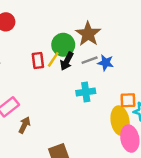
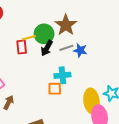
yellow line: (53, 59) -> (29, 38), moved, turned 40
orange square: (128, 100) -> (55, 89), moved

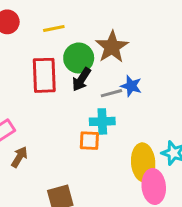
yellow line: (29, 38) -> (54, 29), moved
red rectangle: (22, 47) -> (44, 75), size x1.6
gray line: (66, 48) -> (111, 93), moved

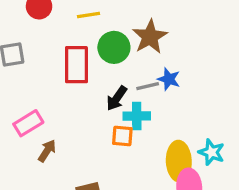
black arrow: (81, 79) -> (117, 98), moved

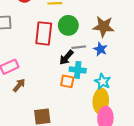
brown star: (150, 37) -> (104, 27), moved, turned 30
gray line: (148, 86) -> (79, 47), moved
cyan star: (211, 152) -> (103, 82), moved

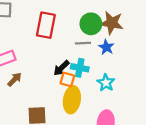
green circle: (68, 25) -> (91, 24), moved
black arrow: (66, 57) -> (61, 68), moved
yellow ellipse: (101, 101) -> (72, 100), moved

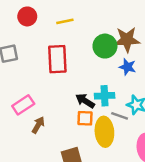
gray line: (83, 43) -> (120, 116), moved, turned 35
black arrow: (61, 68) -> (85, 101), turned 90
orange square: (67, 79) -> (85, 118), moved

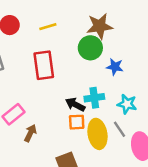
brown star: (127, 40) -> (100, 26), moved
gray line: (120, 116) -> (120, 129), moved, turned 42

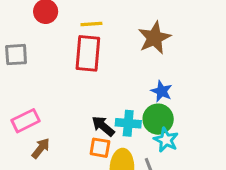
brown star: (100, 26) -> (154, 38), turned -30
green circle: (90, 48) -> (158, 119), moved
red rectangle: (44, 65) -> (88, 53), moved

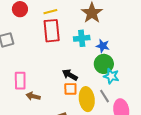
pink rectangle: (26, 121) -> (20, 81), turned -54
cyan cross: (128, 123) -> (82, 38), moved
brown arrow: (41, 148) -> (33, 96), turned -104

